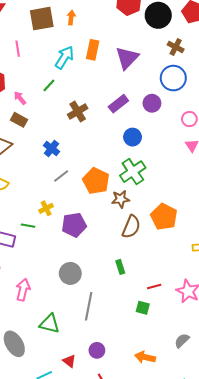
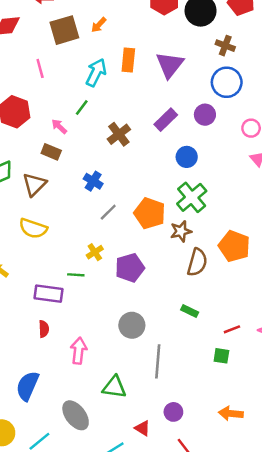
orange arrow: (71, 18) -> (99, 25), turned -136
pink arrow: (20, 98) -> (59, 126), moved
green rectangle: (120, 267) -> (190, 311), turned -40

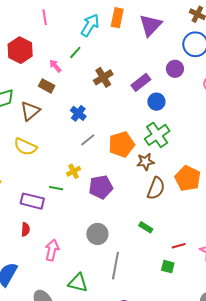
purple rectangle: (166, 120) -> (141, 82), moved
orange pentagon: (150, 213) -> (122, 144), turned 30

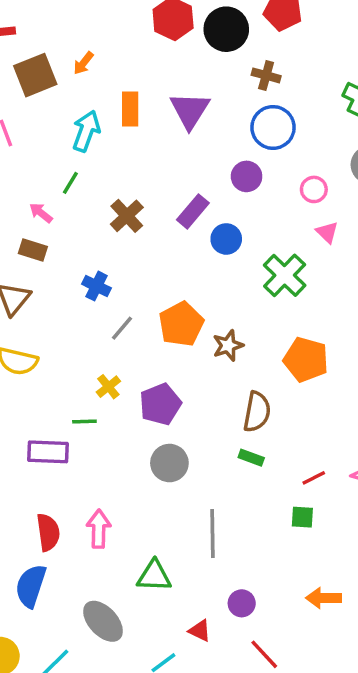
green cross: (157, 135) -> (285, 275), moved
brown semicircle: (156, 188) -> (257, 412), moved
red semicircle: (25, 229) -> (48, 532), moved, size x1.5
gray circle: (97, 234) -> (169, 463), moved

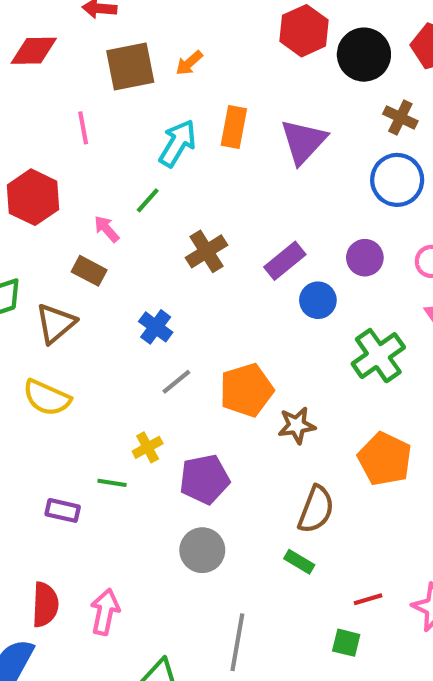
purple circle: (247, 176) -> (365, 258), moved
purple rectangle: (48, 452) -> (63, 510), size x0.7

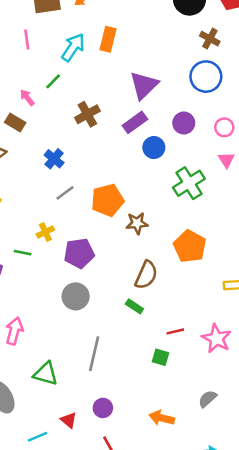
pink line: (83, 128) -> (27, 40), moved
purple triangle: (303, 142) -> (144, 85), moved

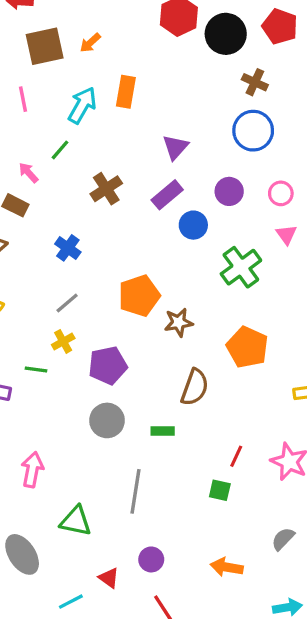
purple triangle: (144, 85) -> (175, 147), size x0.7
gray line: (65, 193) -> (67, 303), moved
green rectangle: (134, 306) -> (163, 431), moved, turned -30
red line: (175, 331) -> (236, 456), turned -48

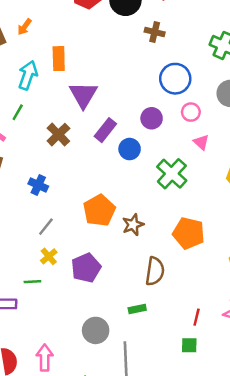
blue circle: (253, 131) -> (175, 79), moved
purple triangle: (175, 147) -> (83, 95), moved, size x1.4
gray circle: (107, 420) -> (96, 330), moved

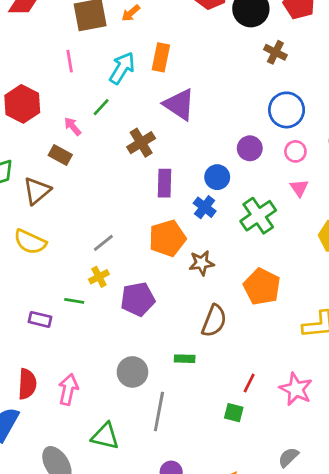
purple triangle: (83, 95) -> (179, 104), turned -40
purple rectangle: (105, 130) -> (165, 183), moved, turned -50
blue cross: (38, 185) -> (205, 207), moved

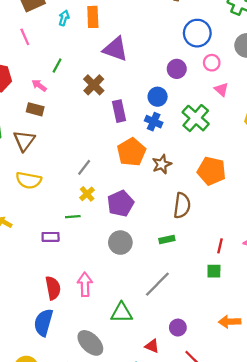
cyan arrow: (122, 68) -> (64, 18), moved, size x0.6
gray circle: (132, 372) -> (120, 243), moved
gray line: (159, 411) -> (157, 284), turned 48

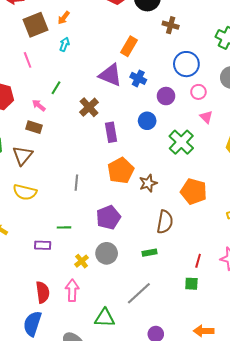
orange rectangle: (93, 17) -> (129, 46), moved, turned 30
blue cross: (154, 122) -> (138, 78), moved
gray line: (84, 167) -> (76, 183), turned -35
yellow cross: (87, 194) -> (82, 261), moved

